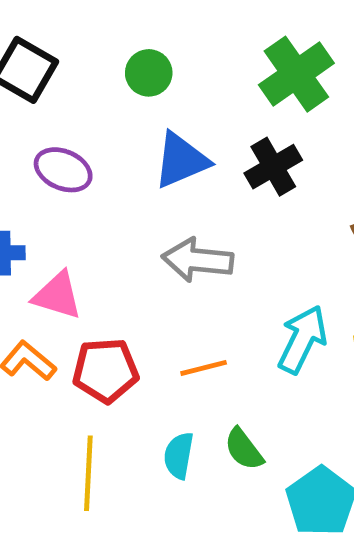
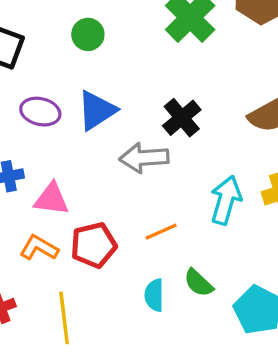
blue triangle: (181, 160) -> (97, 110), moved
black cross: (273, 167) -> (182, 118), moved
yellow line: (88, 473) -> (64, 318), moved

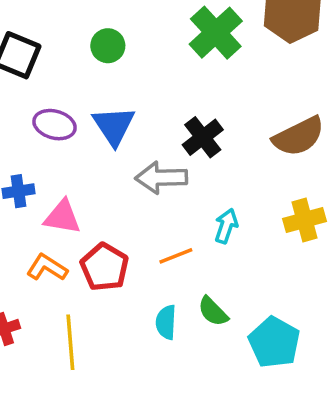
blue triangle: (97, 110) -> (114, 126), turned -33
cyan arrow: (226, 200) -> (226, 226), moved, size x0.7
red pentagon: (94, 245) -> (105, 267), turned -30

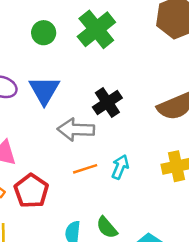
green cross: (216, 33) -> (96, 29), moved
orange line: (176, 256) -> (85, 169), moved

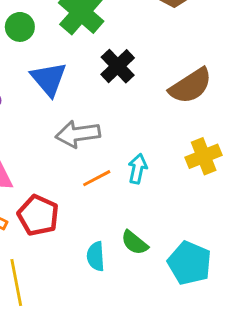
blue triangle: (44, 90) -> (49, 79), moved
black cross: (107, 102) -> (118, 66), moved

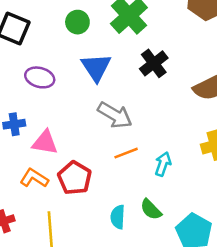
gray arrow: (78, 134) -> (115, 115), turned -148
cyan arrow: (138, 169) -> (163, 164), moved

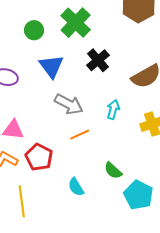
cyan arrow: (163, 164) -> (113, 109), moved
green semicircle: (151, 209) -> (113, 171), moved
cyan semicircle: (118, 217) -> (76, 187), turned -30

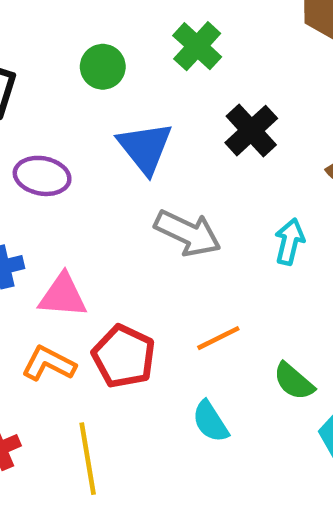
green cross: (76, 23) -> (197, 46), size x0.7
orange line: (80, 135) -> (218, 338), moved

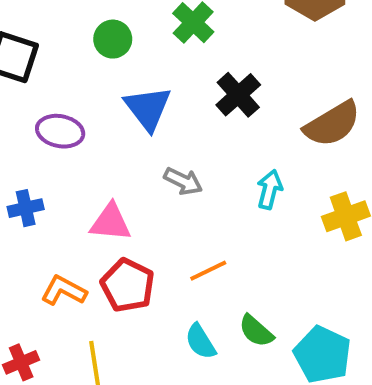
gray arrow: (188, 233) -> (183, 181), size x0.7
pink triangle: (63, 296) -> (111, 222), moved
green semicircle: (294, 381) -> (256, 331), moved

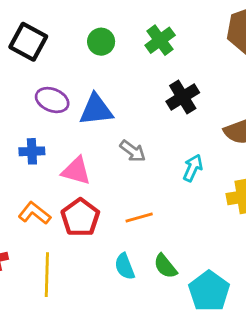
blue triangle: (148, 108) -> (96, 110), moved, turned 51
blue cross: (26, 208) -> (32, 151), moved

